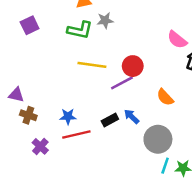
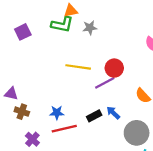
green L-shape: (80, 30) -> (62, 24), moved

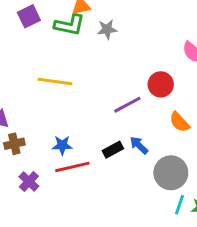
purple square: (23, 32) -> (29, 16), moved
yellow line: (78, 67) -> (55, 81), moved
red circle: (114, 68) -> (161, 84), moved
brown cross: (22, 112) -> (14, 144), turned -32

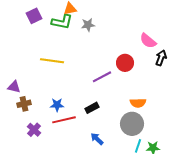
orange semicircle: (180, 122) -> (138, 103), moved, turned -49
blue arrow: (139, 145) -> (97, 139), moved

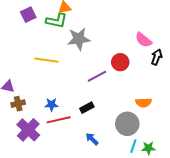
gray star: (88, 25) -> (79, 39), moved, size x1.6
orange semicircle: (138, 103) -> (143, 103), moved
purple cross: (34, 130) -> (28, 130), size x1.6

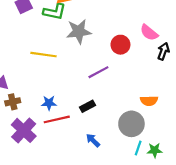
red circle: (120, 62) -> (120, 45), moved

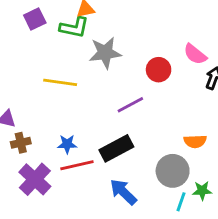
black rectangle: (87, 106) -> (116, 148), size x1.6
blue arrow: (93, 140) -> (123, 192), size x1.5
green star: (155, 150) -> (202, 191), moved

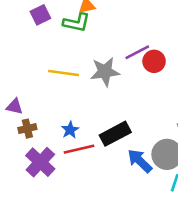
gray star: (105, 53) -> (105, 72), moved
purple line: (130, 105) -> (137, 52), moved
blue star: (67, 144) -> (70, 130), turned -30
blue arrow: (123, 192) -> (140, 161), moved

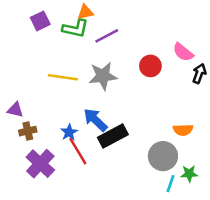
purple line: (137, 52) -> (107, 36), moved
red line: (79, 149) -> (78, 151), turned 72
blue arrow: (140, 161) -> (95, 120), moved

